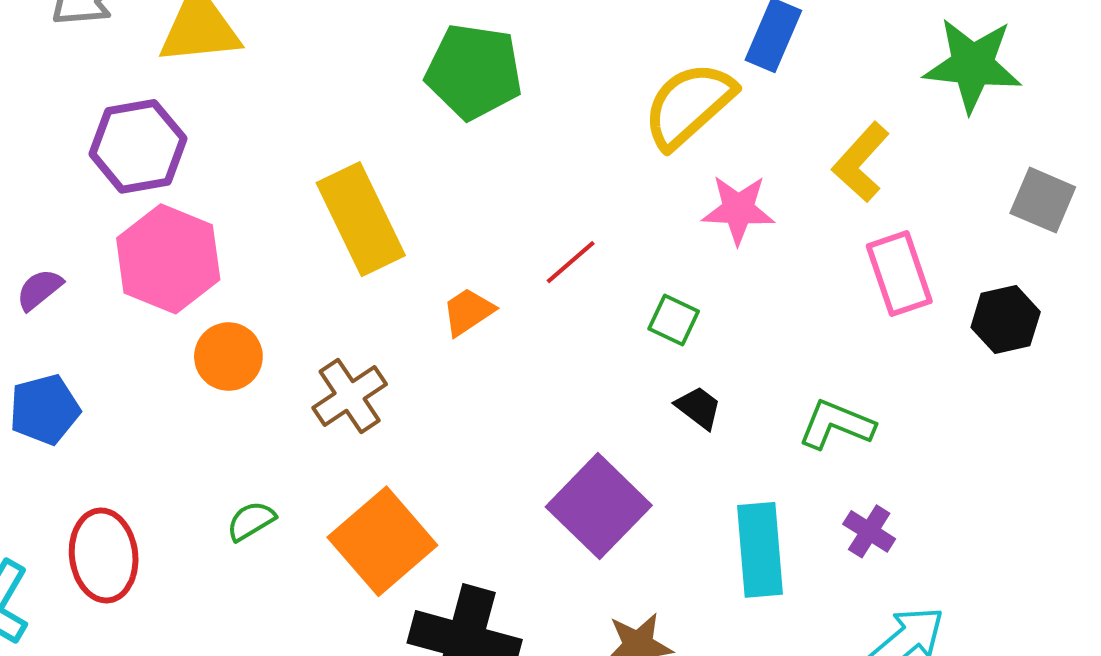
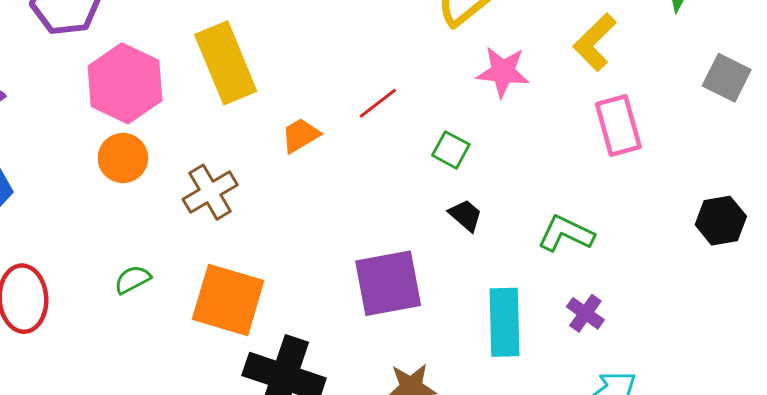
pink hexagon: (168, 259) -> (125, 83), moved
black hexagon: (1006, 320) -> (721, 221), moved
purple square: (599, 506) -> (388, 283), turned 32
orange square: (382, 541) -> (228, 300), turned -36

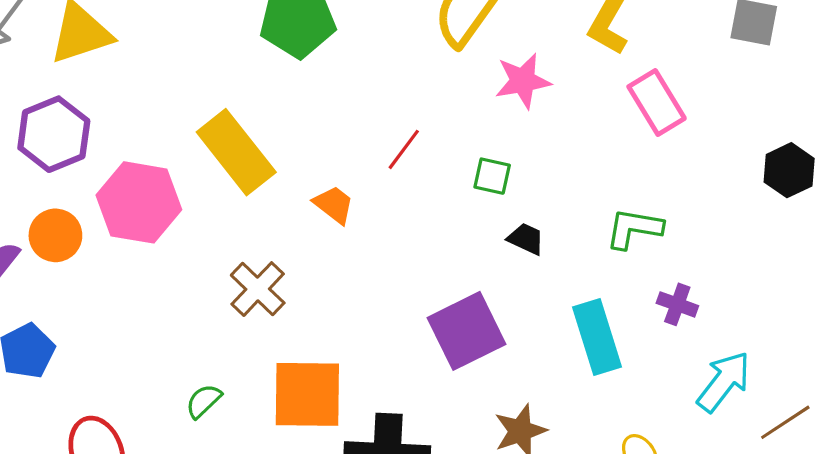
orange trapezoid: (301, 135) -> (334, 205), turned 84
orange circle: (123, 158) -> (55, 235), moved

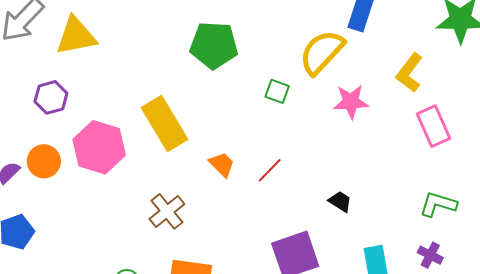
purple hexagon: (54, 134) -> (51, 97), size x0.7
red line: (404, 149) -> (270, 170), moved
green square: (492, 176) -> (277, 91), moved
green L-shape: (634, 228) -> (438, 204), moved

